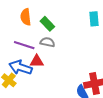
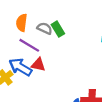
orange semicircle: (26, 17) -> (22, 23), moved
gray semicircle: (47, 42) -> (45, 28), moved

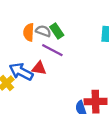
orange semicircle: (22, 23) -> (29, 32), moved
purple line: (29, 45) -> (52, 50), moved

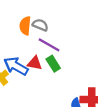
green rectangle: (57, 31) -> (53, 64), moved

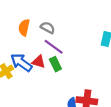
orange semicircle: (25, 26) -> (24, 27), moved

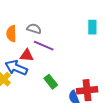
red triangle: (39, 62) -> (27, 55), moved
green rectangle: (55, 64) -> (51, 82), moved

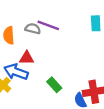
purple line: (44, 46) -> (48, 25), moved

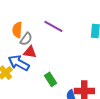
gray semicircle: (33, 29) -> (26, 39), moved, turned 104

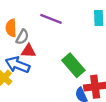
green rectangle: (50, 79) -> (73, 65), moved, size x1.5

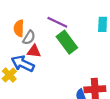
green rectangle: (73, 65) -> (67, 42), moved

